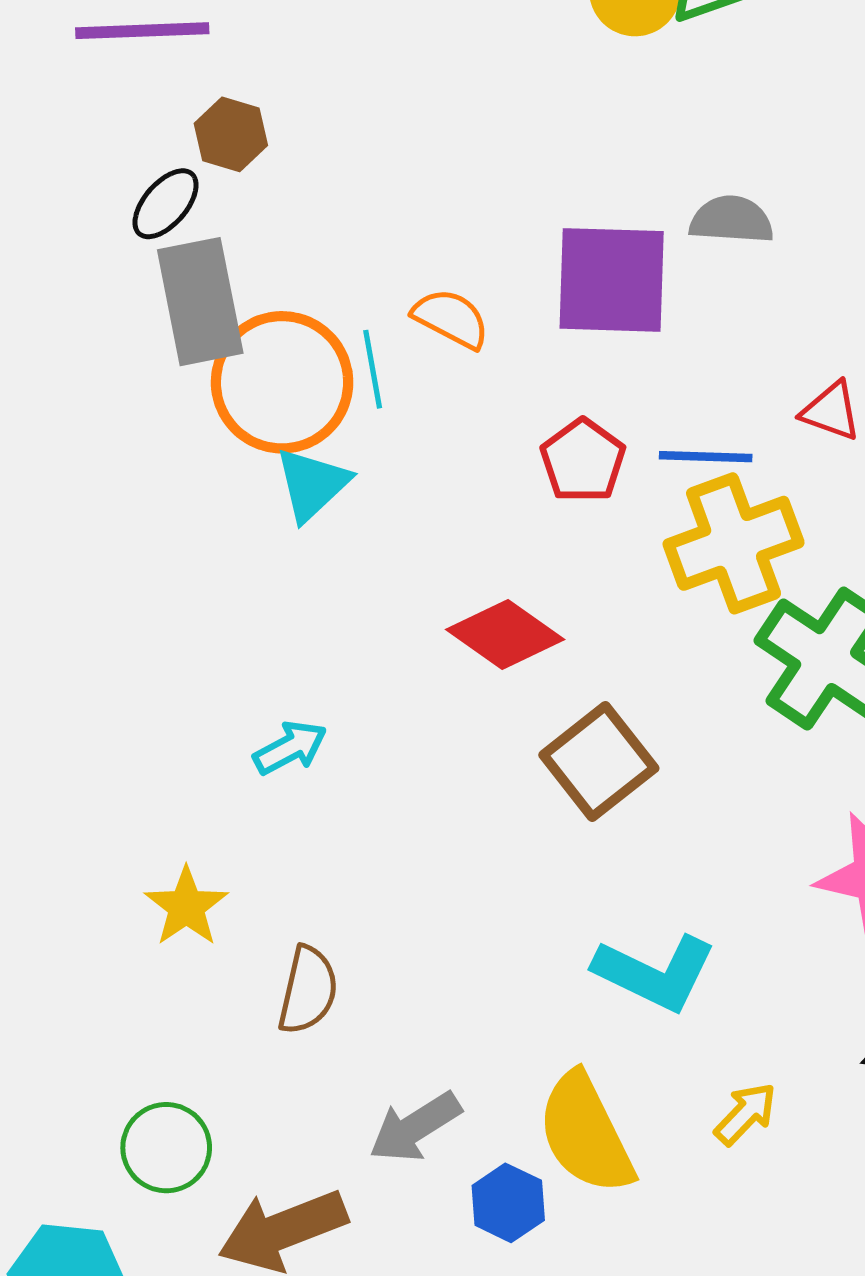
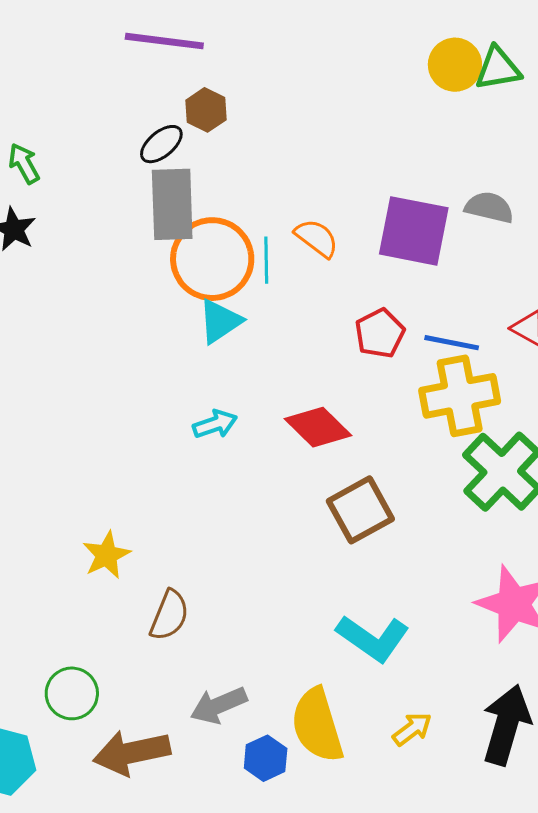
cyan arrow: (290, 748) -> (215, 424), moved

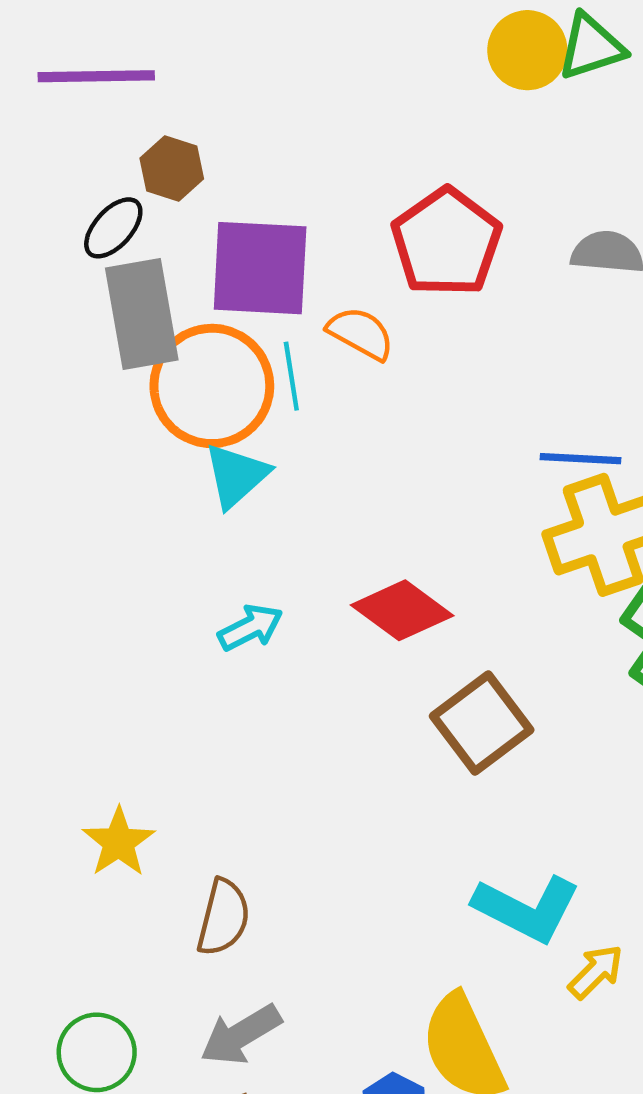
purple square: (414, 231) -> (260, 268), moved
red pentagon: (380, 333) -> (446, 242), moved, size x1.5
gray arrow: (219, 705) -> (241, 1035), moved
yellow arrow: (412, 729) -> (596, 972), moved

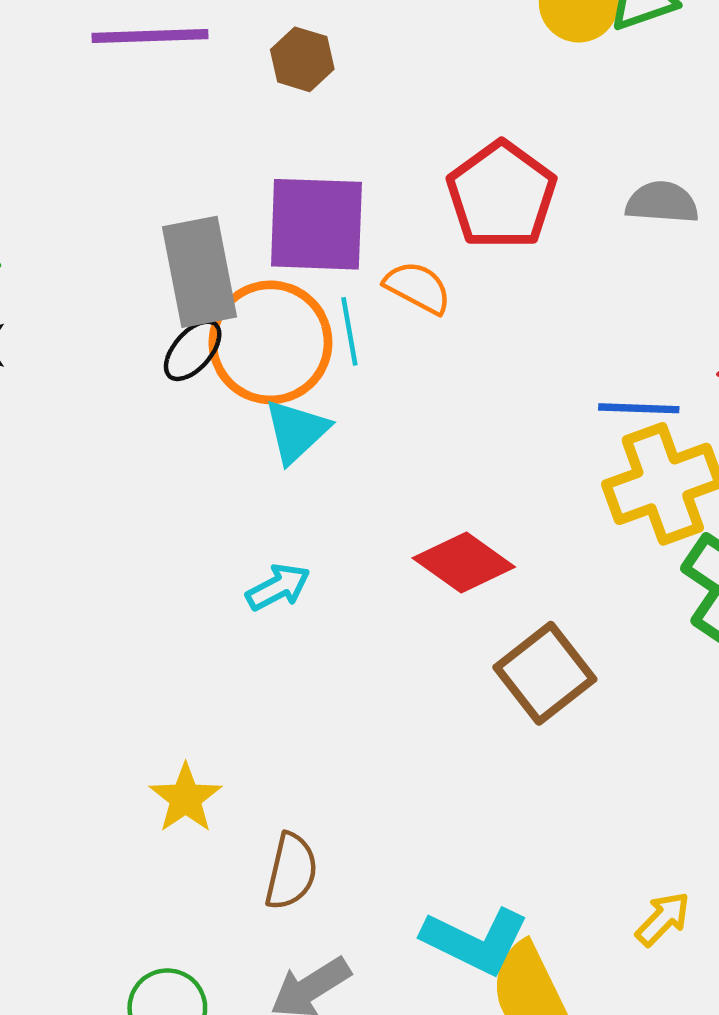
brown hexagon: (172, 168) -> (302, 59), moved
black ellipse: (113, 228) -> (193, 350), moved
cyan arrow: (250, 627) -> (278, 587), moved
cyan L-shape: (527, 909) -> (475, 941), moved

